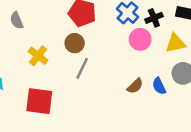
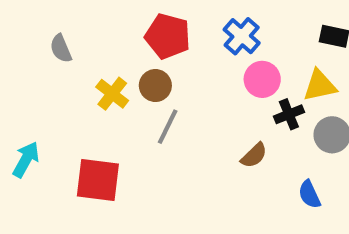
black cross: (154, 18) -> (289, 114), moved
yellow cross: (38, 56) -> (112, 94), moved
blue semicircle: (159, 86) -> (309, 194), moved

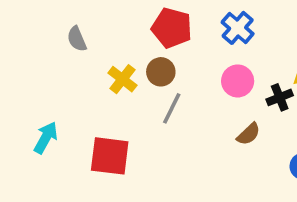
pink circle: (262, 79) -> (238, 81), moved

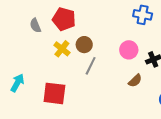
red pentagon: (172, 28) -> (64, 19), moved
blue cross: (238, 28) -> (143, 15), moved, turned -30

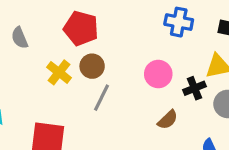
red pentagon: (64, 19) -> (81, 28), moved

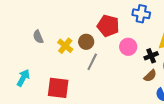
red pentagon: (81, 28) -> (108, 26), moved
gray semicircle: (20, 38) -> (38, 37), moved
brown semicircle: (168, 120) -> (150, 76), moved

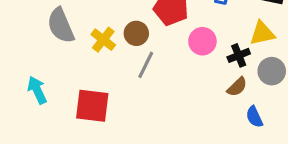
gray semicircle: (38, 37) -> (61, 25), size x1.6
cyan arrow: (23, 78) -> (37, 90), turned -54

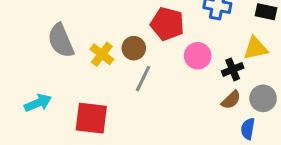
gray circle: (272, 71) -> (263, 98), moved
cyan arrow: (37, 90) -> (38, 103), turned 92
blue semicircle: (254, 117) -> (248, 129), turned 35

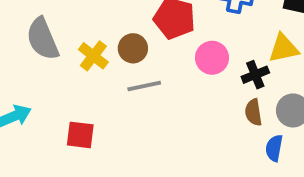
gray line: (143, 79) -> (144, 86), turned 52
brown semicircle: (231, 100) -> (253, 112), turned 125
red square: (91, 118) -> (80, 135), size x0.7

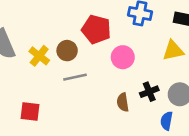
black cross: (255, 75) -> (149, 92), moved
brown semicircle: (253, 112) -> (123, 102), moved

